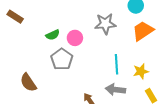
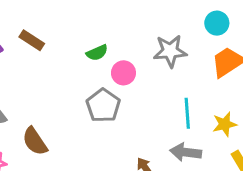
green semicircle: (53, 35) -> (97, 53), moved
brown semicircle: (28, 83) -> (35, 141), moved

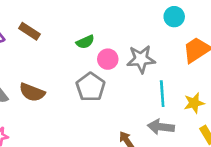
cyan circle: (217, 23) -> (174, 17), moved
gray star: (170, 51) -> (141, 59), moved
brown semicircle: (35, 141) -> (32, 92), moved, turned -35

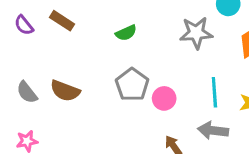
pink circle: (108, 59) -> (164, 98), moved
gray star: (141, 59) -> (196, 33), moved

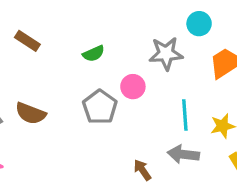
pink circle: (164, 98) -> (133, 87), moved

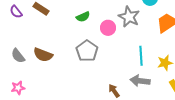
gray star: (166, 54) -> (129, 17), turned 30
pink circle: (133, 87) -> (108, 28), moved

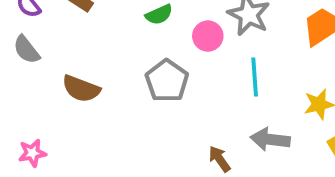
gray semicircle: (18, 56) -> (26, 50), moved
cyan line: (141, 56) -> (255, 77), moved

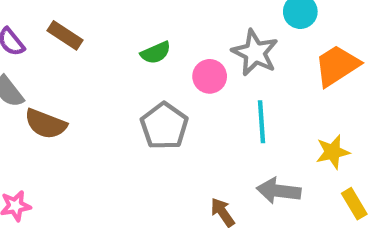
brown semicircle: (81, 89) -> (46, 124), moved

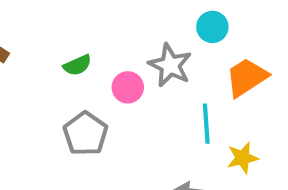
cyan line: (261, 122) -> (206, 124), moved

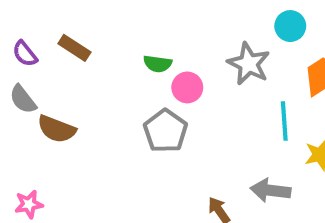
green semicircle: (77, 65) -> (158, 64), turned 32
pink circle: (128, 87) -> (187, 87), moved

